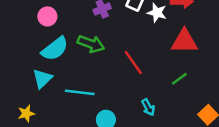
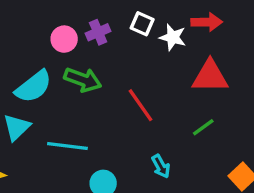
pink circle: (47, 16) -> (64, 39), moved

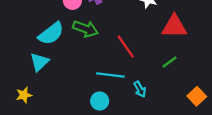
cyan line: (67, 146) -> (110, 75), moved

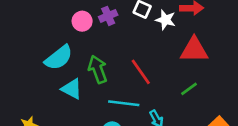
green arrow: (85, 29) -> (98, 69), moved, turned -130
cyan triangle: (39, 62) -> (72, 89), moved, turned -48

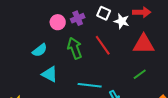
cyan semicircle: (59, 58) -> (40, 50), size x0.7
green arrow: (98, 69) -> (75, 48), moved
red line: (141, 72) -> (103, 45), moved

